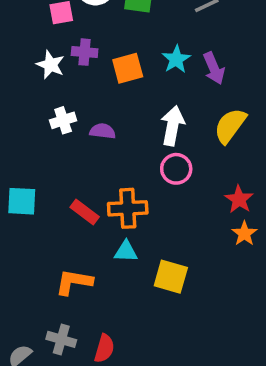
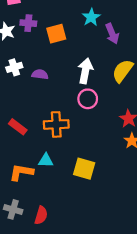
cyan star: (176, 59) -> (91, 17), moved
red rectangle: (85, 212) -> (18, 127), moved
cyan triangle: (126, 251) -> (46, 161), moved

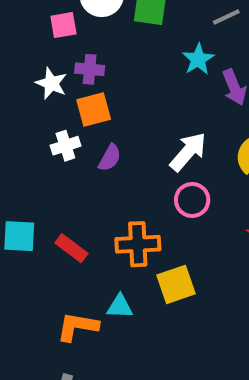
orange square: (56, 34) -> (94, 109), moved
white arrow: (85, 71) -> (188, 152), turned 30
purple semicircle: (40, 74) -> (110, 158), turned 112
yellow square: (84, 169) -> (176, 284), moved, turned -35

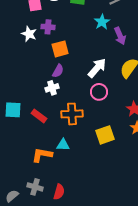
orange square: (94, 109) -> (60, 49), moved
white cross: (65, 146) -> (52, 88), moved
yellow square: (176, 284) -> (105, 135), moved

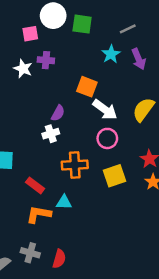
purple arrow: (120, 36) -> (139, 59), moved
orange square: (60, 49) -> (87, 87), moved, turned 36
white arrow: (97, 68) -> (105, 110), turned 85
red rectangle: (39, 116) -> (35, 185), moved
yellow square: (105, 135) -> (115, 176), moved

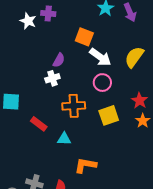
orange L-shape: (39, 214) -> (85, 165), moved

